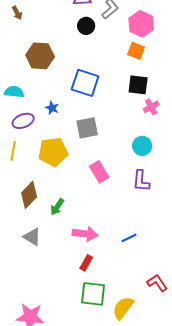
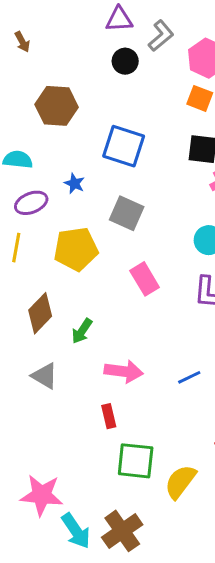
gray square: (87, 128) -> (127, 213), turned 35
red rectangle: (86, 263) -> (109, 416), moved, turned -42

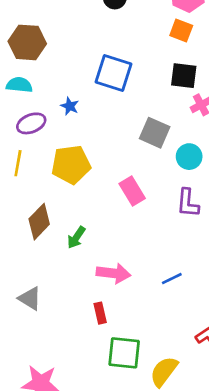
brown hexagon: (57, 106) -> (27, 42), moved
gray square: (127, 213) -> (155, 133), moved
gray triangle: (45, 376) -> (30, 298), moved

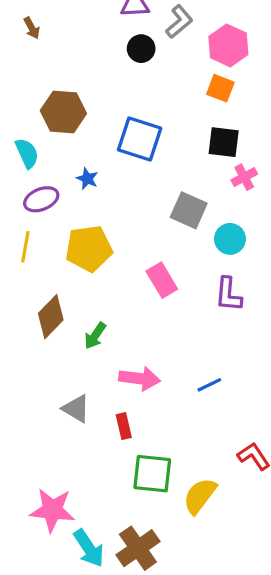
brown hexagon: (27, 42) -> (63, 112), moved
cyan semicircle: (19, 85) -> (27, 153), turned 60
gray triangle: (30, 298) -> (76, 409), moved

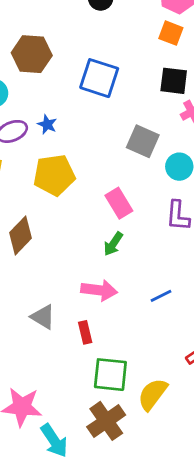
blue star: (87, 179) -> (47, 124), moved
green arrow: (95, 336) -> (113, 244), moved
brown cross: (138, 548) -> (106, 421), moved

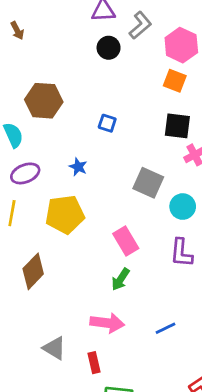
blue square: (99, 78) -> (107, 123), size x0.5
blue star: (47, 124) -> (78, 167), moved

